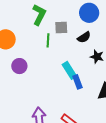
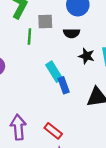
black semicircle: (84, 37) -> (72, 33), turned 32

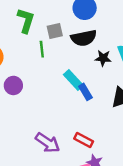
black semicircle: (72, 33) -> (84, 38), size x1.5
purple arrow: (18, 127) -> (48, 143), turned 140

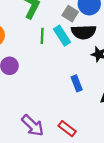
gray square: (55, 31) -> (70, 14), moved, turned 35
cyan rectangle: (73, 80) -> (62, 36), moved

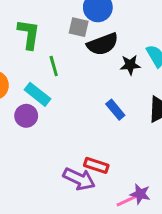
cyan rectangle: (62, 36) -> (38, 94), moved
red rectangle: (67, 129) -> (96, 165), moved

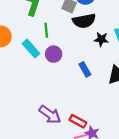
purple circle: (26, 116) -> (54, 54), moved
red rectangle: (96, 165) -> (78, 121), moved

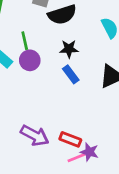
green line: (46, 30) -> (25, 41), moved
black star: (101, 39) -> (69, 49), moved

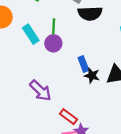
black star: (69, 49) -> (92, 76), moved
purple arrow: (35, 135) -> (40, 91), moved

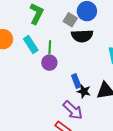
cyan rectangle: (31, 34) -> (31, 44), moved
purple arrow: (40, 91) -> (73, 110), moved

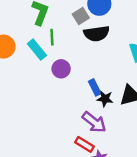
gray square: (70, 20) -> (81, 16), turned 32
green line: (50, 47) -> (52, 37), moved

